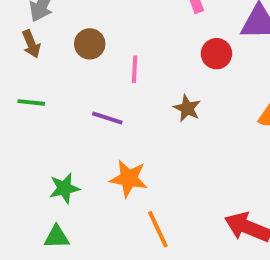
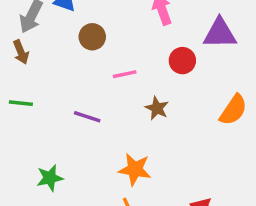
brown circle: (90, 44) -> (92, 37), moved
pink line: (135, 69) -> (125, 74), moved, turned 75
orange star: (129, 178) -> (135, 169), moved

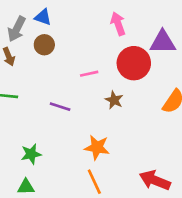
brown circle: (92, 37) -> (44, 45), moved
red circle: (182, 61) -> (134, 63), size x1.6

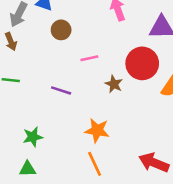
brown circle: (44, 45) -> (61, 30), moved
red circle: (134, 63) -> (142, 63), moved

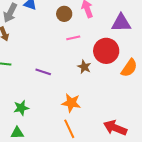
brown circle: (61, 30) -> (64, 14), moved
pink line: (89, 58) -> (73, 38), moved

